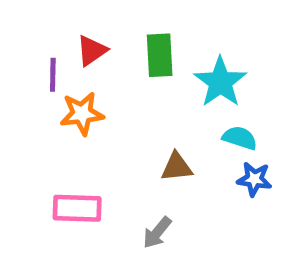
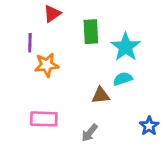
red triangle: (92, 50) -> (52, 14), moved
cyan semicircle: (240, 138) -> (123, 79), moved, turned -36
blue star: (254, 179) -> (149, 126), moved, turned 30

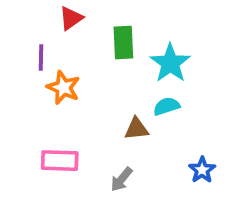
orange star: (47, 65) -> (63, 88), turned 30

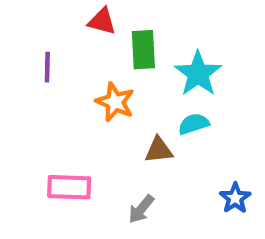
red triangle: (71, 18) -> (102, 21), moved, turned 50
orange star: (63, 88) -> (115, 102), moved

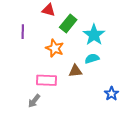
green rectangle: (143, 50) -> (68, 23), turned 42
pink rectangle: (69, 187) -> (46, 80), moved
gray arrow: (141, 209) -> (34, 101), moved

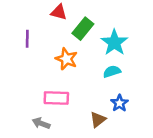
brown triangle: (75, 71) -> (98, 120), moved, turned -32
blue star: (112, 94) -> (119, 103), moved
gray arrow: (34, 101) -> (41, 123), turned 72

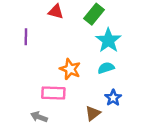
green rectangle: (83, 29) -> (94, 14), moved
orange star: (66, 59) -> (70, 69), moved

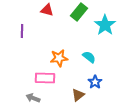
cyan star: (108, 40) -> (105, 25), moved
cyan semicircle: (106, 68) -> (89, 57), turned 56
orange star: (70, 69) -> (59, 58), turned -30

